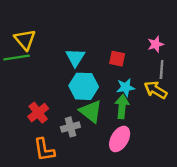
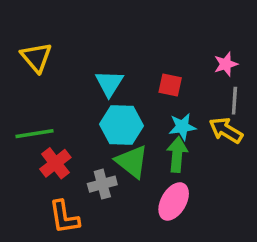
green line: (17, 58) -> (35, 134), moved

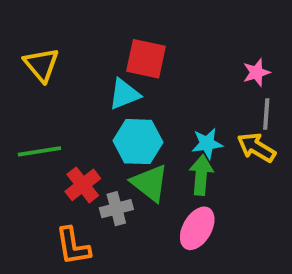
cyan triangle: (109, 83) -> (124, 94), turned 36
red square: (170, 85) -> (146, 59), moved, size x1.5
red cross: (55, 163) -> (83, 185), moved

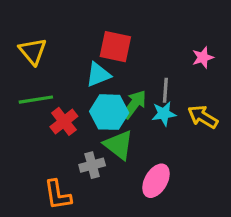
gray line: (266, 114) -> (165, 90), moved
green line: (39, 151) -> (36, 100), moved
green arrow: (201, 175) -> (134, 104), moved, turned 32
red cross: (83, 185) -> (64, 121), moved

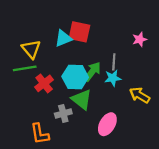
yellow triangle: (33, 51) -> (31, 49), moved
cyan triangle: (98, 75) -> (63, 38), moved
yellow arrow: (203, 117) -> (140, 95), moved

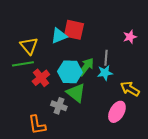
gray cross: (63, 113) -> (59, 106), turned 35
pink ellipse: (107, 124) -> (117, 112), moved

